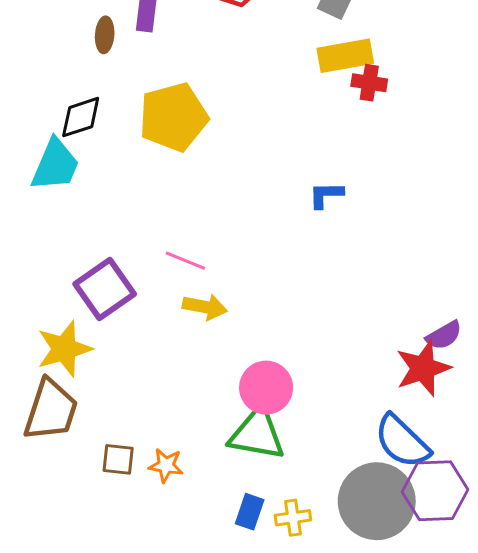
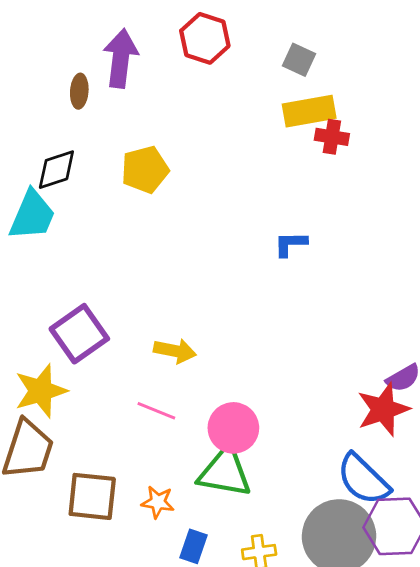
yellow pentagon: (173, 117) -> (145, 170), size x0.7
pink line: (185, 261) -> (156, 411), moved
brown square: (118, 459) -> (92, 496), size x1.6
orange star: (166, 465) -> (158, 502), moved
blue rectangle: (250, 512) -> (193, 546), moved

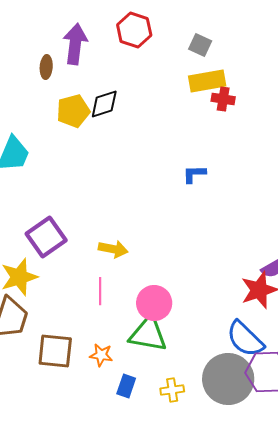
black diamond: (56, 170) -> (104, 104), moved
yellow pentagon: (145, 170) -> (73, 111), moved
pink line: (156, 411) -> (100, 291), turned 68

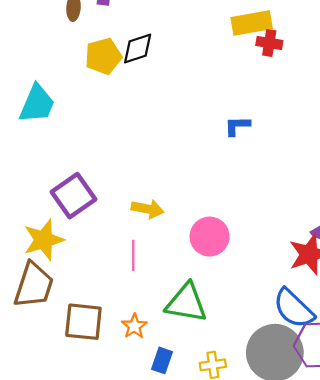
pink circle: (154, 303) -> (210, 237), moved
orange star: (101, 355) -> (134, 326), turned 30

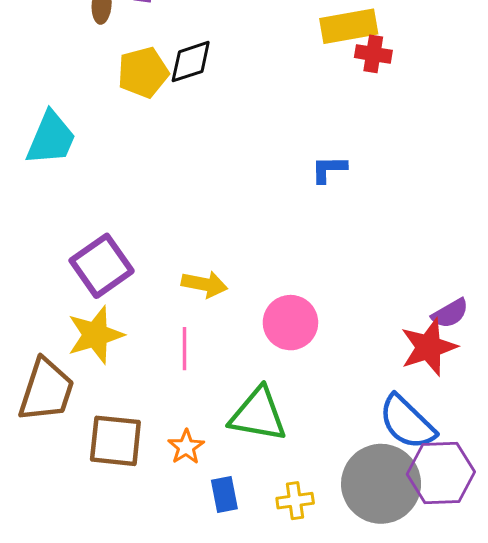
yellow star: (44, 240) -> (95, 335), moved
blue rectangle: (162, 360) -> (224, 495), turned -30

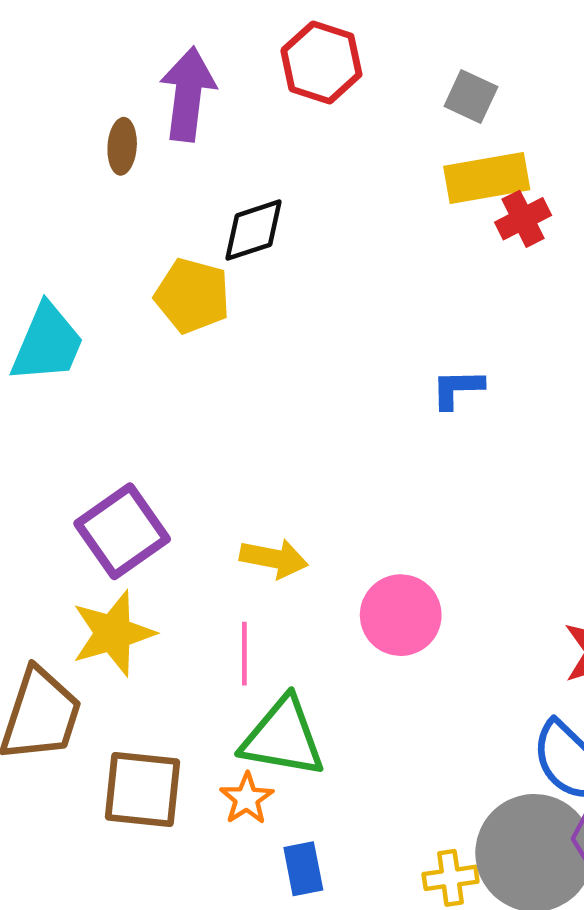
red cross: (373, 54) -> (523, 219), turned -36
yellow pentagon: (143, 72) -> (192, 296), moved, turned 30
green triangle: (258, 415) -> (283, 737), moved
yellow cross: (295, 501) -> (451, 878), moved

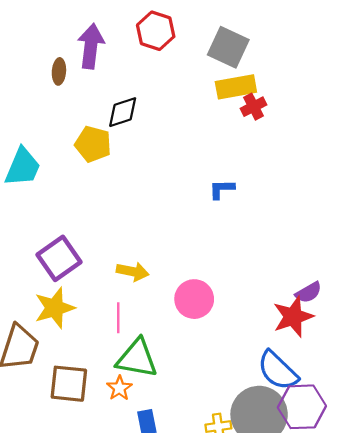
gray square: (471, 96) -> (228, 47), size x1.6

